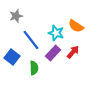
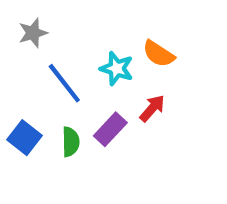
purple rectangle: (53, 53) -> (110, 129), moved
blue square: (12, 57) -> (24, 138), moved

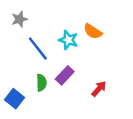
red arrow: (152, 108) -> (99, 89), moved
blue square: (24, 138) -> (15, 99), moved

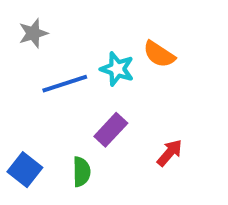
blue line: (38, 49) -> (65, 84), turned -70
green semicircle: (41, 83) -> (81, 172), moved

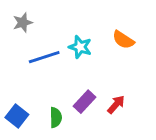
orange semicircle: (159, 54) -> (123, 40), moved
purple rectangle: (111, 130) -> (84, 102), moved

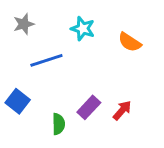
cyan star: (80, 47) -> (83, 29), moved
blue square: (17, 116) -> (18, 101), moved

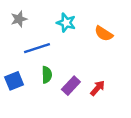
blue square: (18, 101) -> (14, 81), turned 30
green semicircle: (59, 124) -> (47, 75), moved

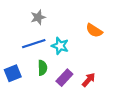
gray star: (19, 19) -> (38, 17), moved
cyan star: (66, 23) -> (60, 46), moved

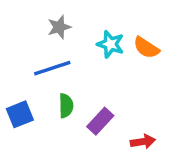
cyan star: (60, 46) -> (110, 44), moved
red arrow: (89, 80) -> (143, 142), moved, turned 40

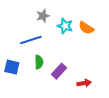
gray star: (59, 27) -> (43, 16), moved
blue square: (20, 114) -> (12, 67), turned 35

